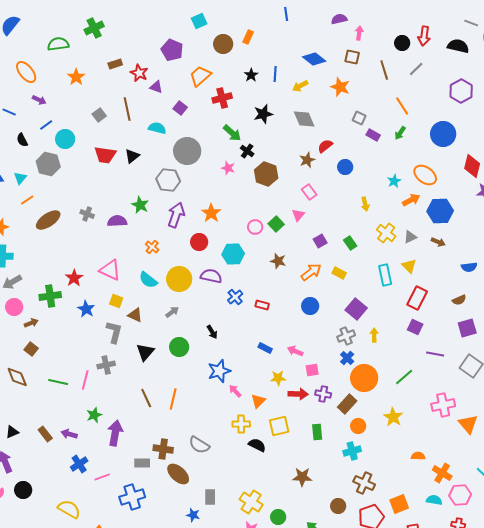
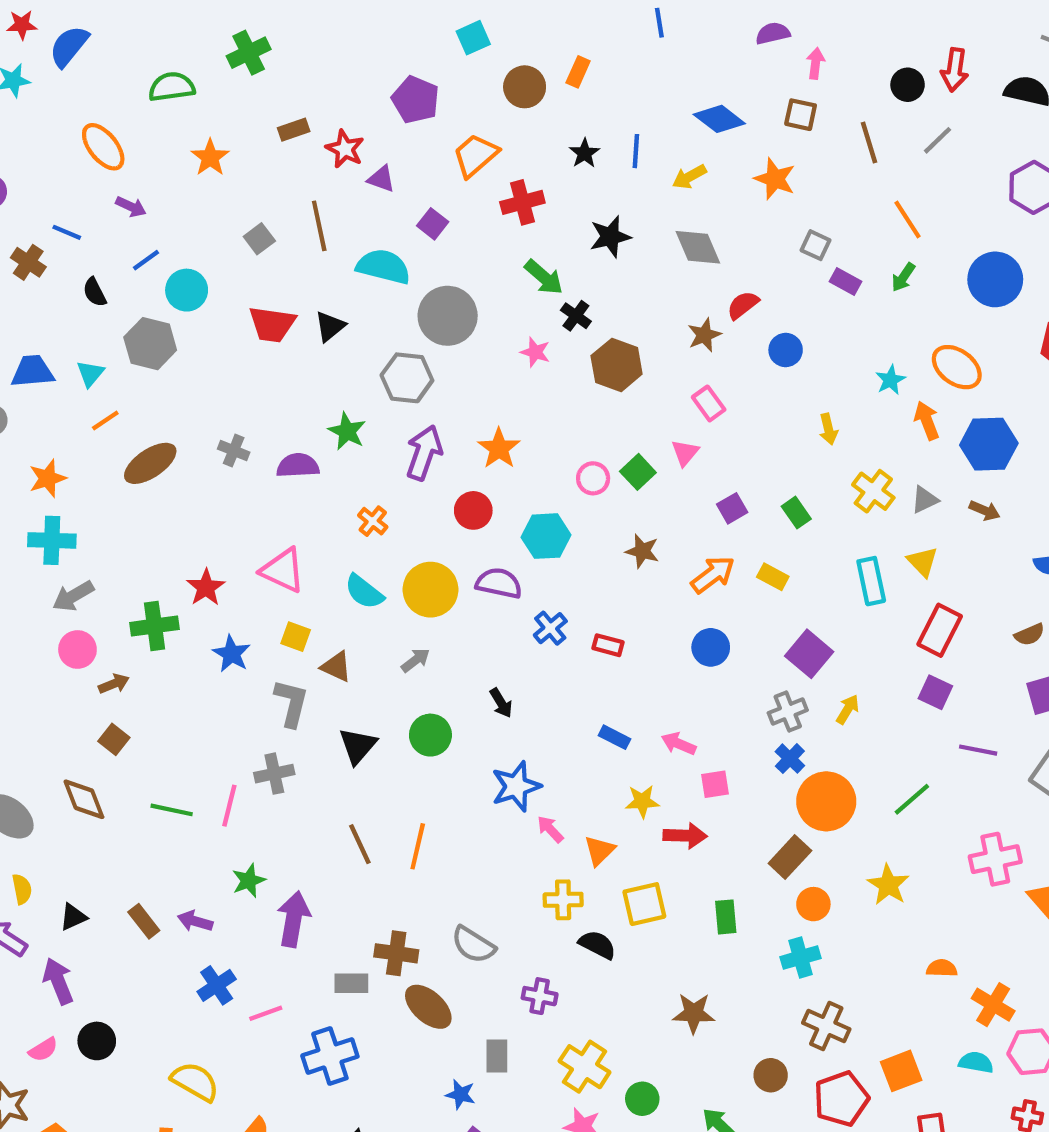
cyan semicircle: (157, 128) -> (383, 267), size x1.4
orange arrow: (411, 200) -> (927, 421), turned -84
yellow arrow: (374, 335) -> (848, 709), turned 32
purple cross: (323, 394) -> (540, 996), moved

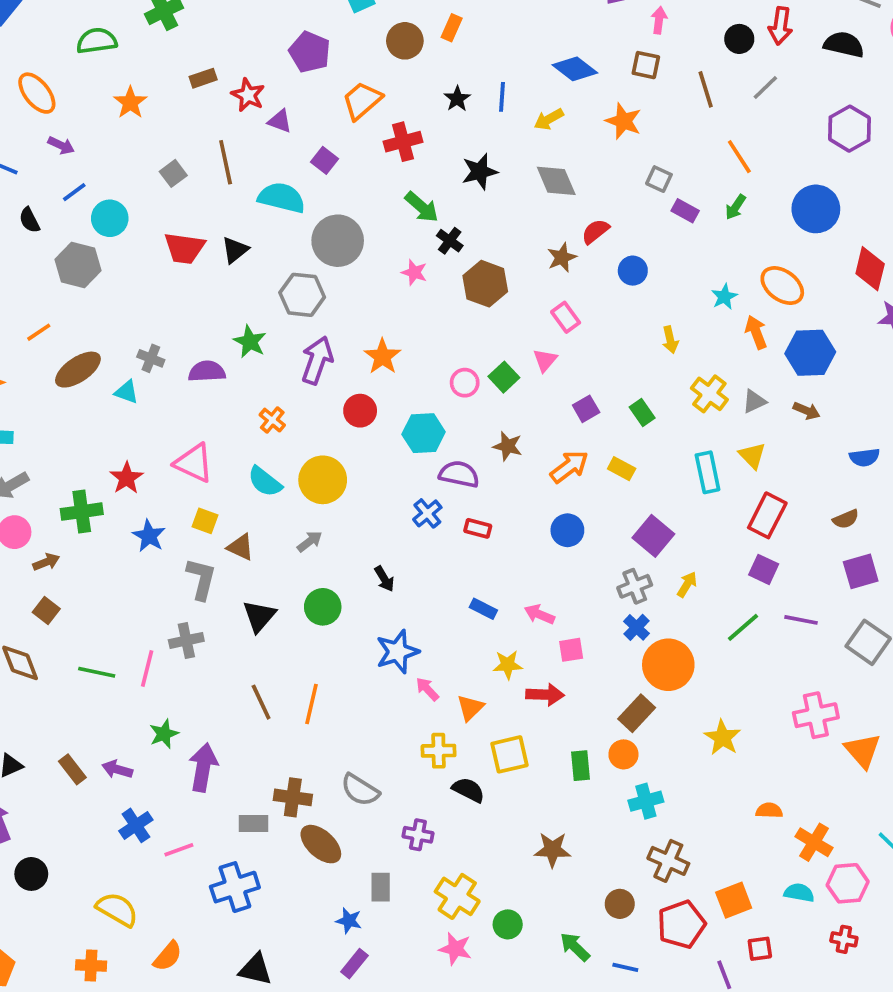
cyan triangle: (90, 374) -> (127, 392), moved, turned -50
purple semicircle: (499, 583) -> (459, 474), moved
green line: (912, 799) -> (743, 627), moved
orange circle: (813, 904) -> (623, 754), moved

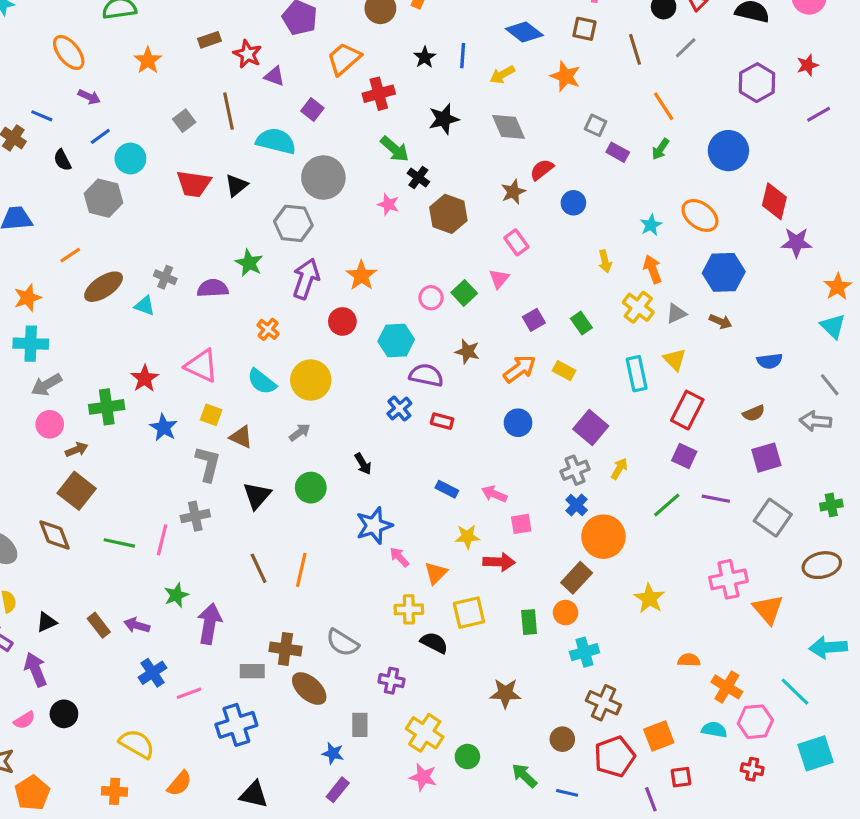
orange arrow: (756, 332) -> (653, 269), moved
brown square: (46, 611) -> (77, 491), size x1.6

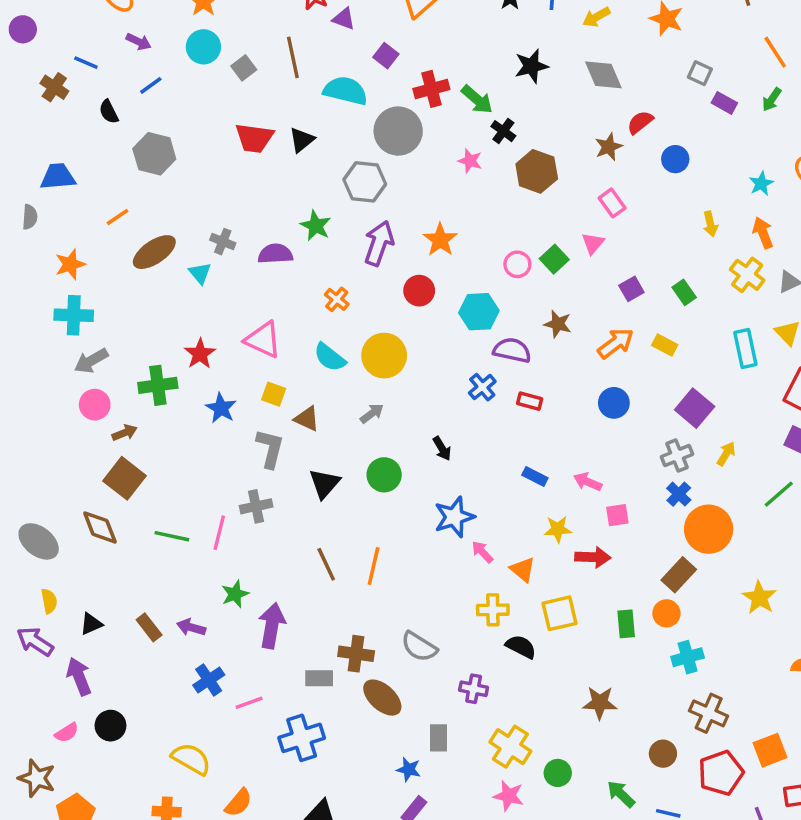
red cross: (379, 94) -> (431, 89), moved
cyan circle: (130, 159) -> (203, 47), moved
cyan triangle: (145, 306) -> (200, 273), turned 30
orange triangle: (436, 573) -> (523, 569), turned -35

